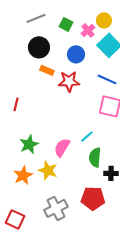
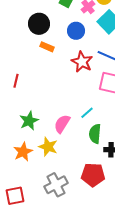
red star: (69, 81) -> (82, 62), moved, turned 30
red square: (15, 219) -> (15, 196), turned -36

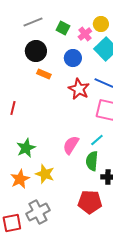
cyan line: (87, 113) -> (97, 140), moved
pink semicircle: (62, 124) -> (71, 145), moved
gray cross: (56, 185) -> (38, 212), moved

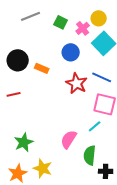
black circle: (36, 51) -> (18, 60), moved
red line: (13, 108) -> (14, 94), moved, turned 64
cyan line: (97, 140) -> (95, 126), moved

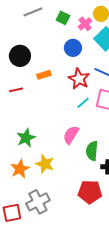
orange rectangle: (42, 68) -> (44, 75), moved, turned -40
cyan line: (95, 126) -> (83, 103), moved

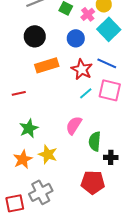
black circle: (20, 56) -> (35, 36), moved
orange rectangle: (44, 75) -> (47, 65), size x1.6
red line: (16, 90) -> (19, 93), moved

